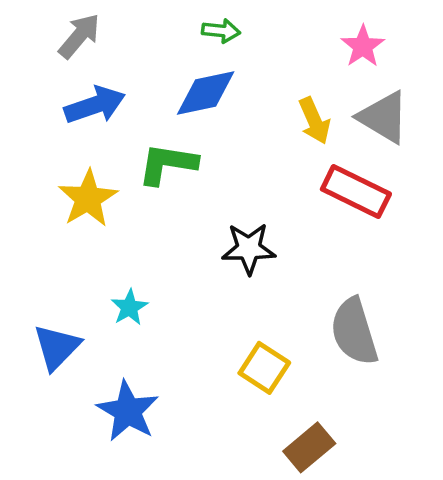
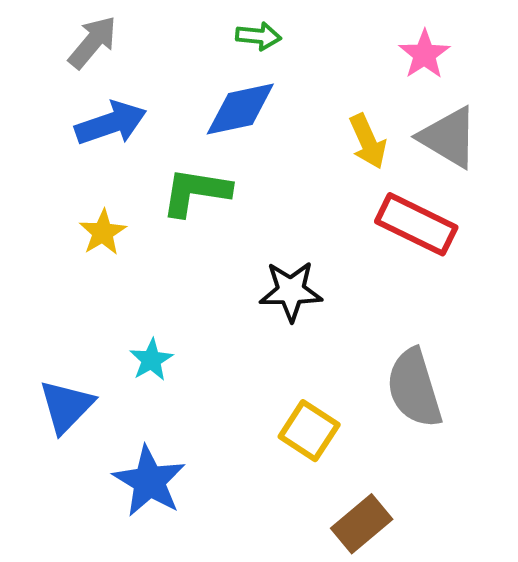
yellow star: (88, 198) -> (103, 232), size x0.7

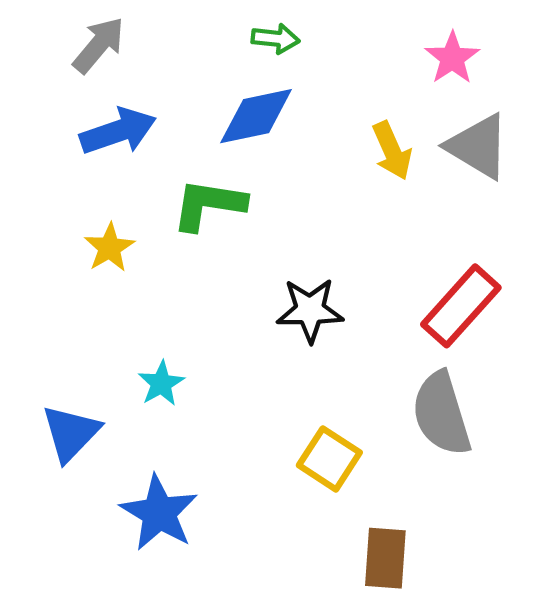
red rectangle: (416, 224) -> (461, 306), moved, turned -74
brown rectangle: (362, 524) -> (385, 558), turned -46

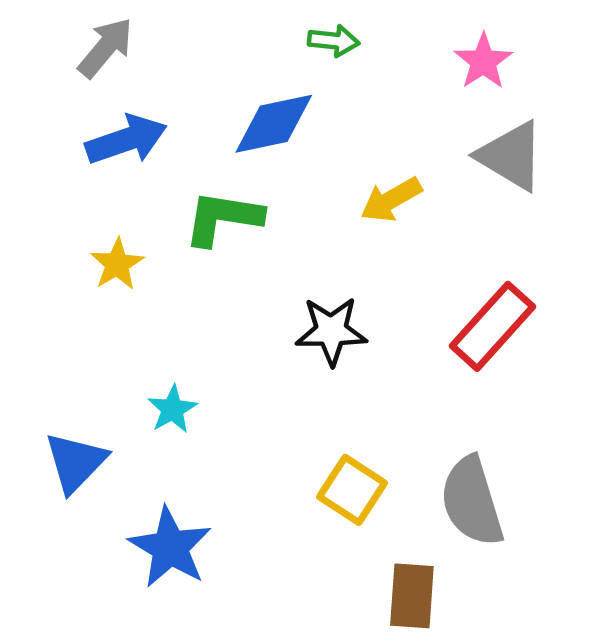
green arrow: (275, 39) -> (334, 41), moved
yellow arrow: (392, 151) -> (391, 200), moved, turned 84
gray semicircle: (441, 414) -> (472, 501), moved

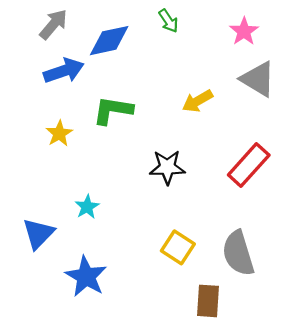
green arrow: (334, 41) -> (168, 21), turned 50
blue diamond: (274, 124) -> (109, 41), moved

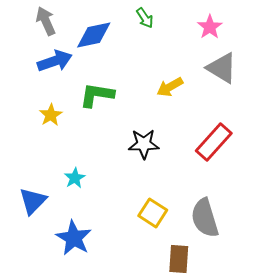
gray arrow: (53, 24) -> (46, 21), turned -64

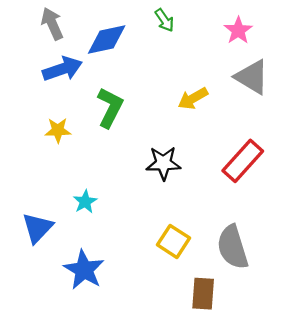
green L-shape: (97, 95) -> (110, 108), turned 108
yellow star: (51, 115) -> (58, 130), turned 30

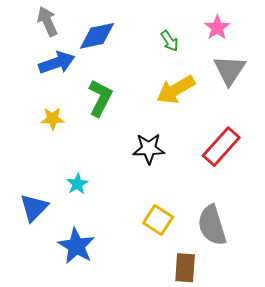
green arrow: (165, 20) -> (169, 41), moved
gray triangle: (252, 77) -> (230, 70), turned 32
yellow arrow: (193, 98) -> (176, 90), size x1.4

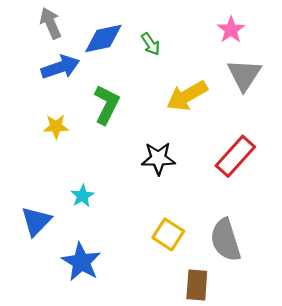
green arrow: (169, 41) -> (151, 44), moved

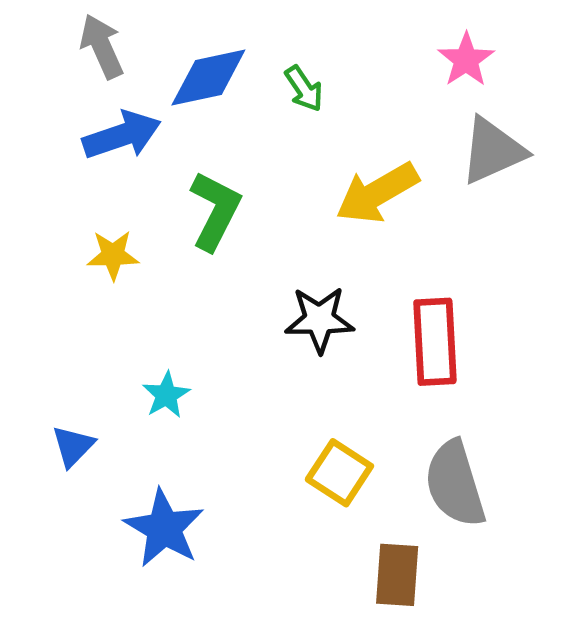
gray triangle: (244, 75) -> (493, 151), turned 33
red rectangle: (235, 156) -> (435, 342), moved, turned -45
blue triangle: (36, 221) -> (73, 446), size x0.7

